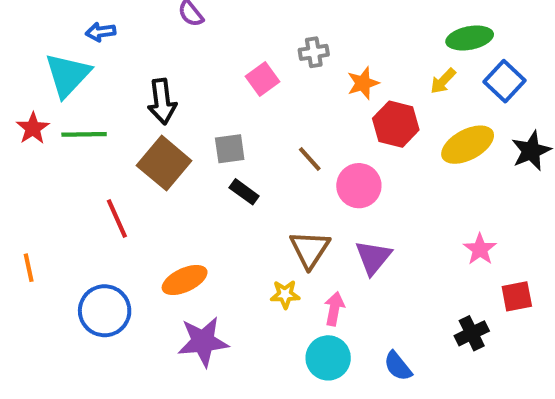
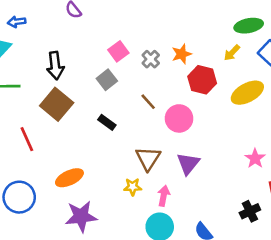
gray cross: (314, 52) -> (151, 59), moved, turned -36
gray square: (230, 149) -> (107, 80), moved, turned -30

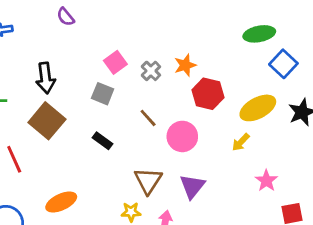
yellow arrow: (232, 53) -> (241, 142), moved
gray square: (107, 80) -> (103, 94), turned -30

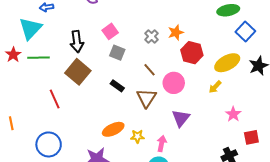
pink square: (115, 62) -> (110, 31), moved
brown triangle: (148, 181) -> (146, 98), moved
orange ellipse: (61, 202) -> (113, 129), moved

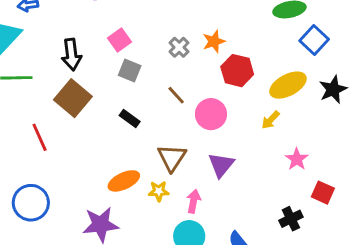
brown triangle: (146, 98) -> (172, 158), moved
red square: (251, 137) -> (323, 193), turned 35

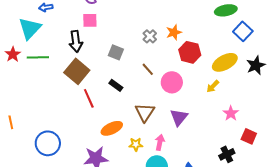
pink square: (119, 40) -> (90, 20), moved, turned 35
red line: (40, 137) -> (89, 98), moved
yellow star: (159, 191) -> (136, 144), moved

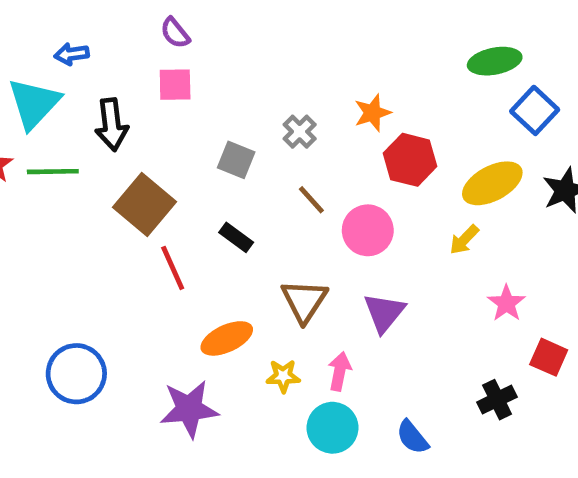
gray cross: (150, 36) -> (300, 132), moved
black arrow: (76, 41) -> (112, 125), moved

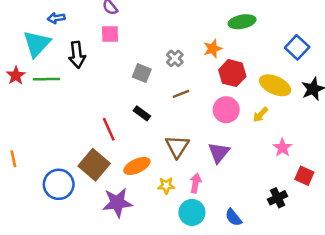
green ellipse: (495, 61) -> (242, 22), moved
yellow ellipse: (492, 183) -> (275, 85), turned 52
brown line: (311, 200) -> (181, 94), turned -70
brown square: (144, 204) -> (94, 165), moved
pink circle: (368, 230) -> (226, 110), moved

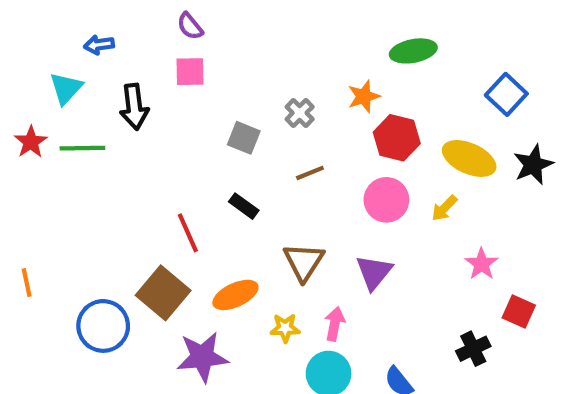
cyan triangle: (37, 44) -> (66, 88), size x0.7

